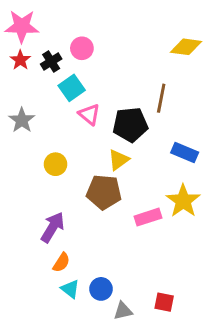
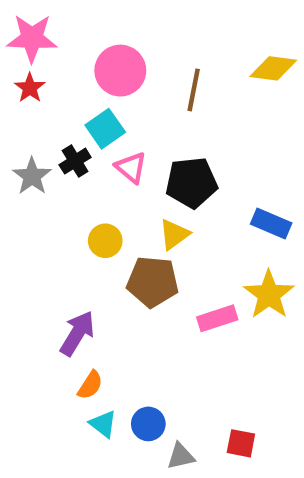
pink circle: (82, 48) -> (120, 71), size x1.5
black cross: (51, 61) -> (75, 161), moved
brown line: (161, 98) -> (194, 90), moved
yellow circle: (56, 164) -> (105, 241), moved

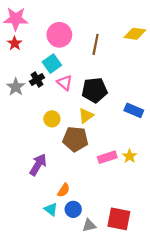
yellow star: (269, 295) -> (130, 156), moved, size x0.6
orange semicircle: (90, 385) -> (64, 190), moved
red square: (241, 443) -> (119, 219), size x1.6

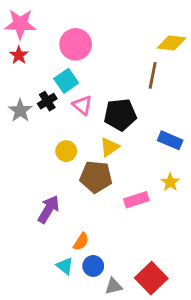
brown line: (96, 44) -> (153, 75), moved
yellow star: (130, 156) -> (170, 182), moved
red square: (119, 219) -> (151, 278), turned 35

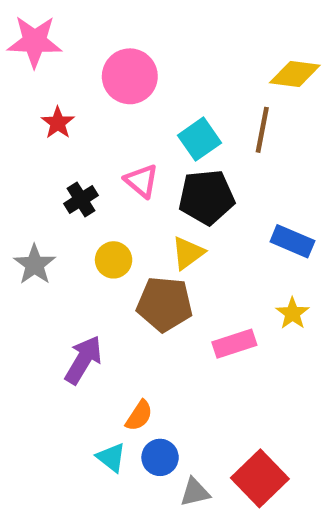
red star: (19, 55) -> (58, 123), moved
cyan square: (66, 81) -> (200, 139), moved
black cross: (47, 101) -> (81, 199), moved
gray star: (20, 111) -> (35, 265), moved

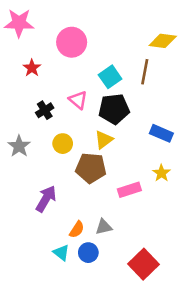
gray triangle: (195, 492) -> (104, 227), moved

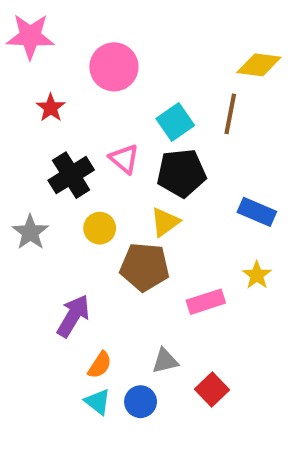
black cross: (45, 110) -> (71, 175), size x1.5
orange semicircle: (77, 229) -> (100, 365), moved
red square: (143, 264) -> (212, 389), moved, size x0.7

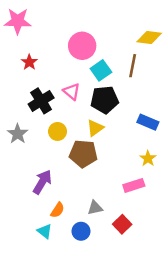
pink circle: (114, 67) -> (82, 46), moved
pink rectangle: (206, 302) -> (134, 185), moved
cyan triangle: (98, 402) -> (45, 231), moved

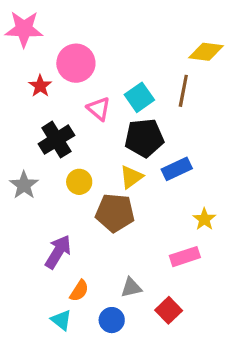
pink circle: (82, 46) -> (76, 63), moved
pink triangle: (72, 92) -> (99, 109), moved
blue rectangle: (148, 122) -> (177, 169), moved, turned -48

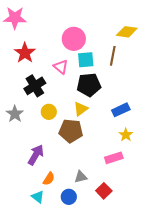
pink circle: (76, 63) -> (74, 39), moved
red star: (40, 86) -> (25, 53), size x1.5
cyan square: (139, 97) -> (86, 60), turned 30
blue rectangle: (177, 169) -> (121, 110), moved

